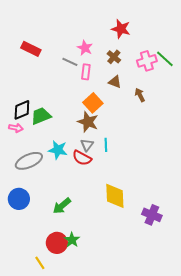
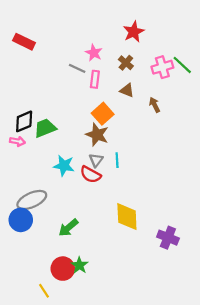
red star: (121, 29) -> (134, 32), turned 30
red rectangle: (31, 49) -> (24, 42), moved
gray ellipse: (29, 161) -> (32, 200), moved

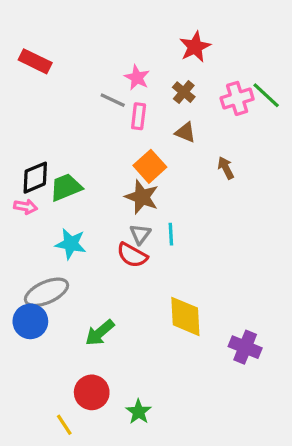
brown arrow: (155, 105) -> (226, 168), moved
cyan star: (64, 166) -> (71, 244), moved
green star: (79, 265) -> (139, 412), moved

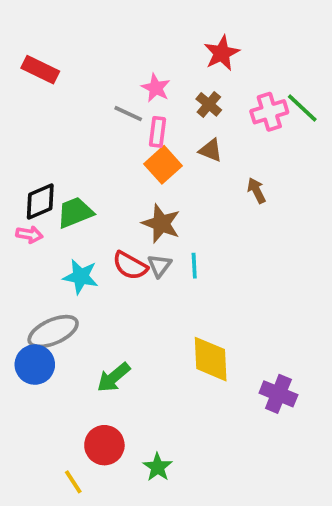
orange square: (150, 166) -> (163, 165), moved
red semicircle: (132, 255) -> (130, 266), moved

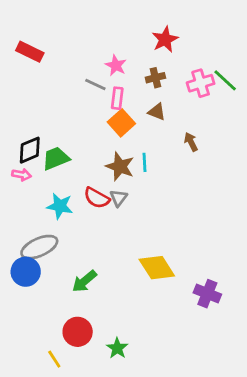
brown cross: (209, 104) -> (155, 78), turned 36
cyan line: (194, 266) -> (145, 162), moved
yellow diamond: (211, 359) -> (157, 268), turned -30

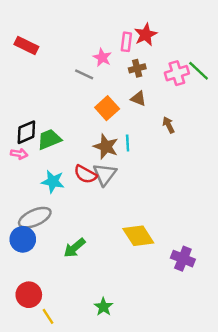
pink rectangle: (117, 98) -> (126, 42), moved
gray triangle: (119, 198) -> (105, 174), size x1.5
red circle: (78, 332) -> (29, 295), moved

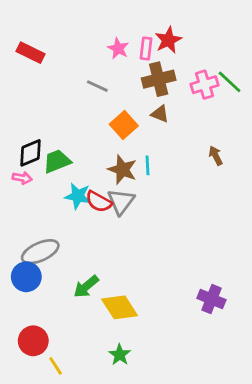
pink star: (102, 57) -> (118, 48), moved
brown cross: (137, 68) -> (159, 79), size x1.6
brown arrow: (168, 125) -> (216, 156), moved
cyan star: (53, 182) -> (78, 196), moved
yellow diamond: (138, 236) -> (120, 307), moved

